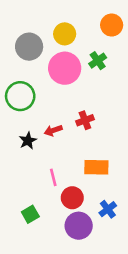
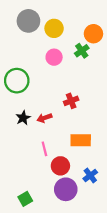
orange circle: (112, 25) -> (93, 34), moved
gray circle: (29, 47) -> (28, 21), moved
pink circle: (65, 68) -> (54, 57), size x0.6
red arrow: (53, 130) -> (44, 118), moved
green square: (30, 214) -> (25, 199), moved

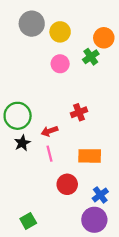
green circle: (17, 81) -> (18, 116), moved
black star: (23, 118) -> (22, 143), moved
pink line: (44, 149) -> (49, 154), moved
purple circle: (66, 189) -> (94, 220), moved

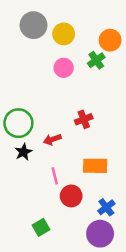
pink line: (49, 154) -> (55, 176), moved
green square: (28, 221) -> (41, 227), moved

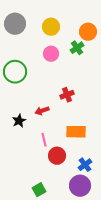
gray circle: (33, 25) -> (15, 24), moved
green circle: (18, 123) -> (15, 72), moved
green square: (41, 227) -> (39, 190), moved

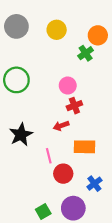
pink circle: (51, 54) -> (68, 86), moved
red arrow: (42, 111) -> (61, 126), moved
black star: (19, 121) -> (21, 135), size x1.5
purple circle: (80, 186) -> (73, 208), moved

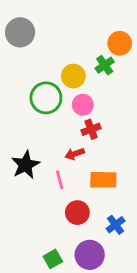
yellow circle: (57, 30) -> (73, 76), moved
green circle: (16, 80) -> (46, 98), moved
pink line: (49, 156) -> (60, 180), moved

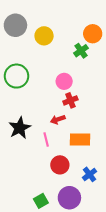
yellow circle: (73, 76) -> (44, 36), moved
green circle: (46, 98) -> (16, 76), moved

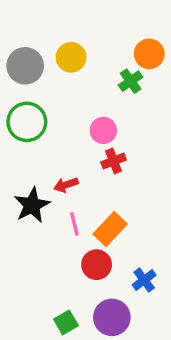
gray circle: (15, 25) -> (25, 66), moved
red arrow: (58, 119) -> (66, 185), moved
orange rectangle: (80, 140) -> (110, 229), moved, turned -48

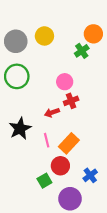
red arrow: (66, 185) -> (52, 113), moved
green square: (66, 322) -> (44, 181), moved

